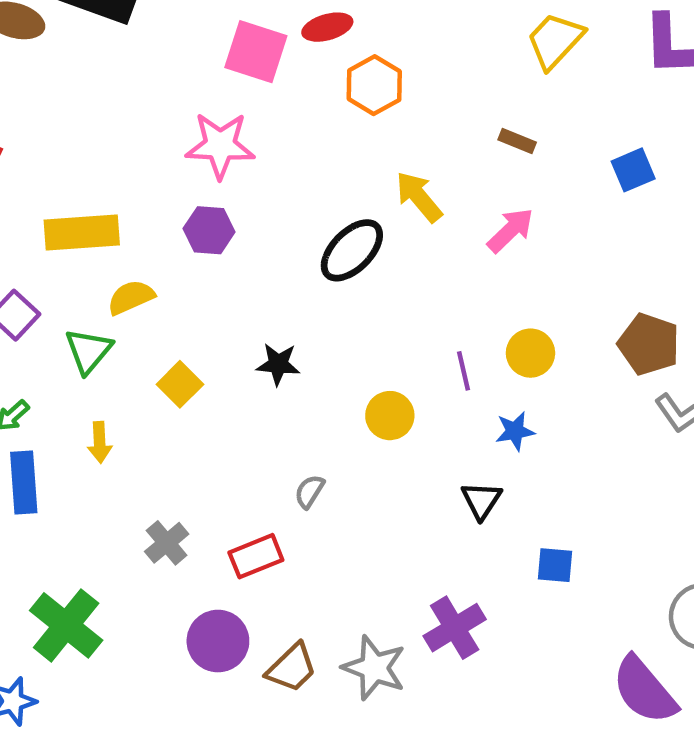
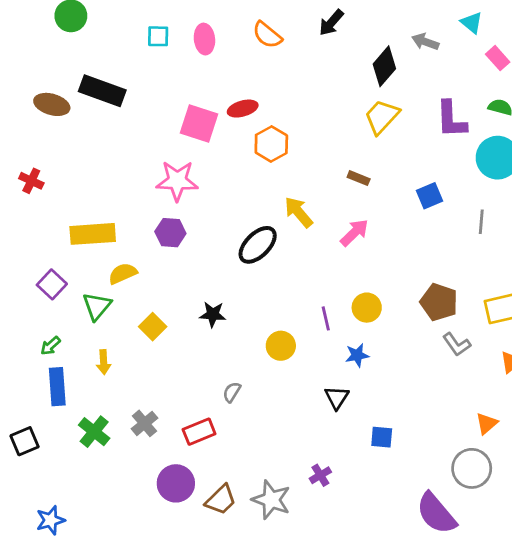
green cross: (66, 625) -> (94, 432), moved, size x0.7
purple cross: (455, 628) -> (320, 475), size x0.6

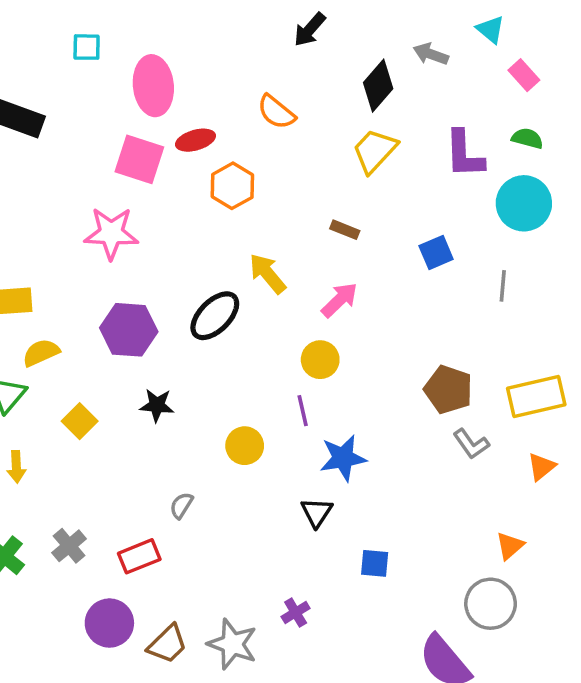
orange semicircle: (267, 35) -> (276, 112), moved
pink ellipse: (204, 39) -> (153, 86), moved, size x1.5
purple hexagon: (170, 233) -> (129, 330), moved, size x1.4
yellow circle: (367, 308) -> (320, 360), moved
blue star: (357, 355) -> (343, 458), size x1.5

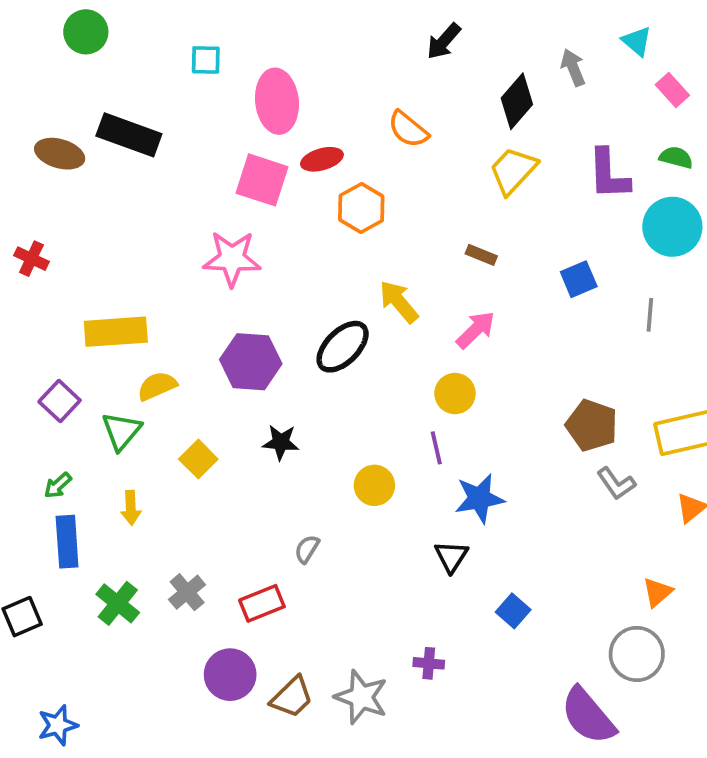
gray arrow: (431, 54) -> (573, 67), turned 48
blue square: (375, 563) -> (513, 611), turned 36
purple cross: (296, 613) -> (429, 663), turned 36

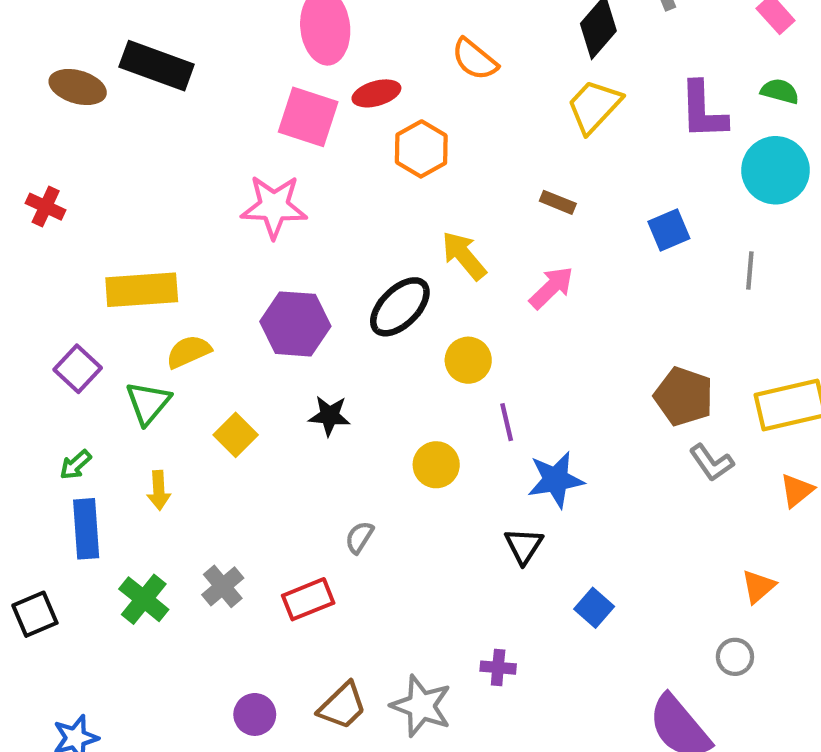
yellow circle: (455, 394) -> (468, 360), moved
gray circle: (637, 654) -> (735, 657), size x0.6
purple circle: (230, 675) -> (255, 714), moved, size x0.7

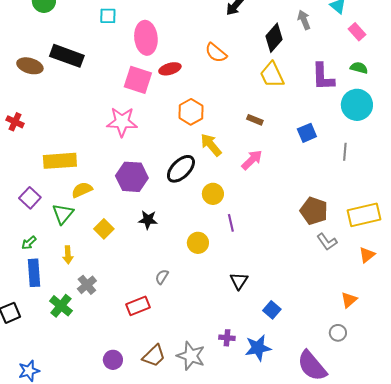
yellow trapezoid: (594, 106) -> (272, 75), turned -68
orange hexagon: (421, 149) -> (191, 112), moved
blue star: (556, 480) -> (258, 348), moved
gray cross: (223, 586) -> (87, 285), moved

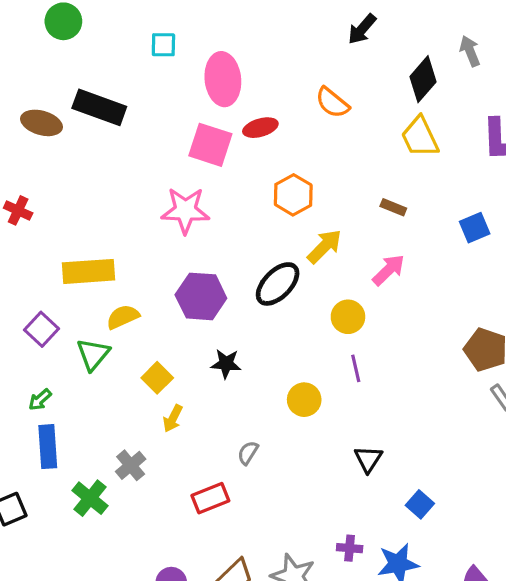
yellow arrow: (211, 145) -> (324, 246), turned 85
yellow circle: (213, 194) -> (348, 317), moved
yellow arrow: (68, 255) -> (173, 418), moved, turned 30

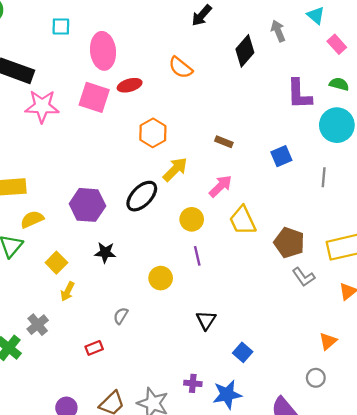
yellow trapezoid: (420, 137) -> (243, 220), moved
pink star: (185, 210) -> (42, 106), moved
red rectangle: (210, 498) -> (94, 348), size x0.7

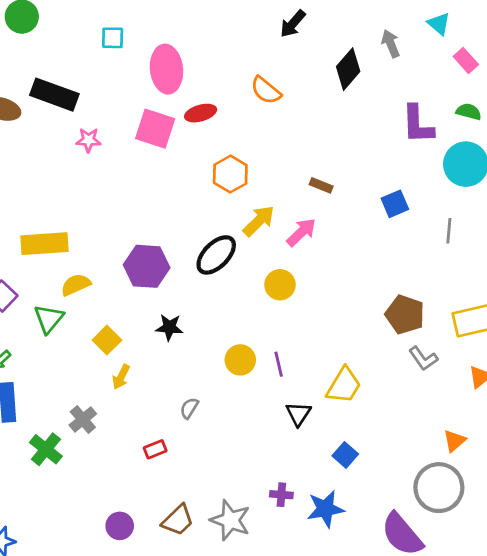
pink star: (42, 106) -> (88, 140), size x0.6
pink arrow: (220, 186) -> (301, 232), moved
yellow trapezoid: (243, 220) -> (344, 385), moved, turned -124
purple line: (197, 256) -> (279, 364), moved
gray circle: (316, 378) -> (439, 488), size x2.0

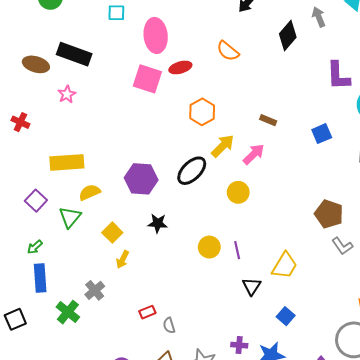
pink star: (88, 140) -> (67, 94), moved, turned -30
gray semicircle: (189, 408) -> (169, 325), moved, turned -49

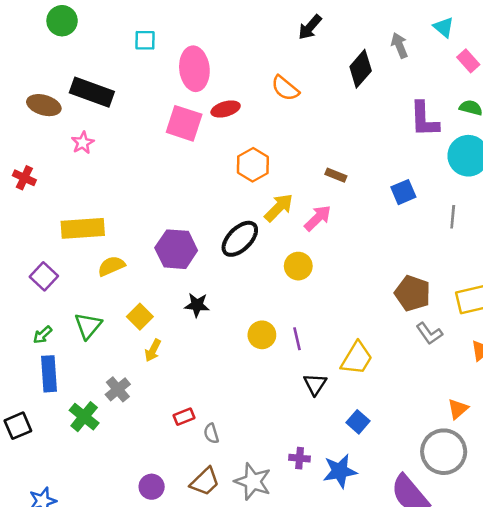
green triangle: (70, 217) -> (88, 326), moved

